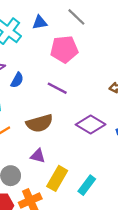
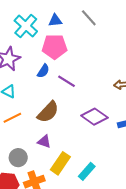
pink pentagon: (64, 49) -> (54, 47), moved
blue semicircle: (17, 80) -> (43, 71), moved
brown semicircle: (40, 123) -> (48, 112), turned -35

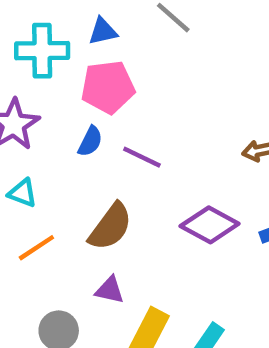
cyan cross: (26, 26) -> (42, 51), turned -35

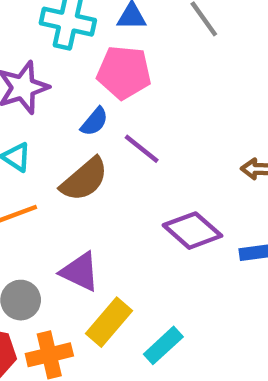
brown semicircle: (110, 227) -> (84, 179), moved
purple triangle: (110, 290) -> (80, 272), size x1.4

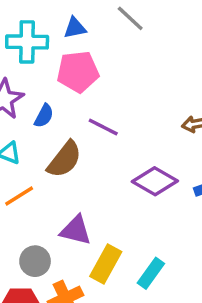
blue semicircle: (94, 122) -> (44, 116), moved

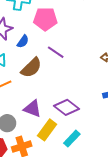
purple diamond: (155, 181) -> (67, 107), moved

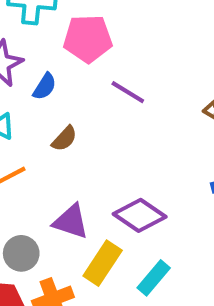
purple line: (56, 52) -> (128, 92), moved
brown semicircle: (31, 68) -> (64, 139), size x0.6

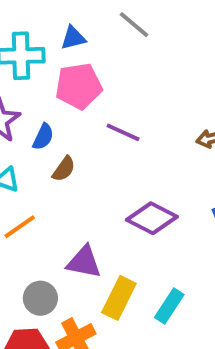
brown semicircle: (64, 139) -> (64, 169), moved
purple diamond: (140, 215) -> (152, 218), moved

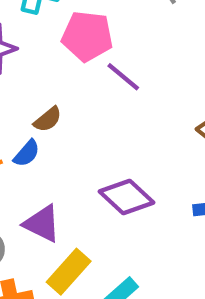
purple line: (123, 132) -> (123, 77), moved
blue semicircle: (43, 137) -> (27, 153), moved

